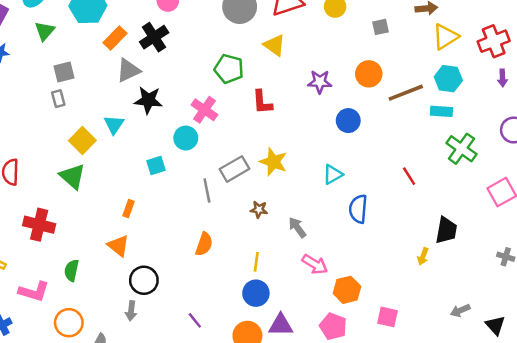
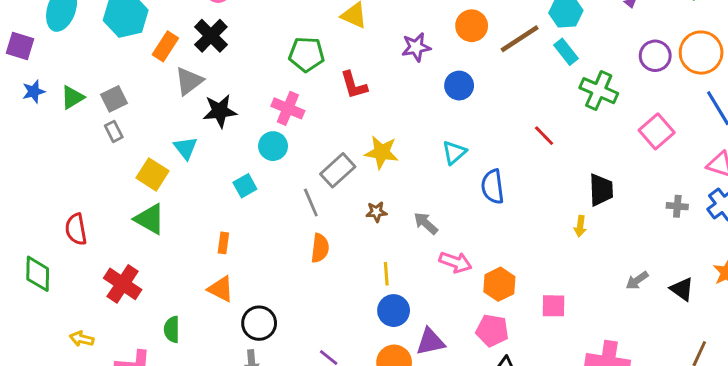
green triangle: (45, 31) -> (72, 97), moved, turned 30
cyan rectangle: (441, 111) -> (566, 52), turned 60
red cross: (39, 225) -> (123, 284), turned 32
orange semicircle: (204, 244) -> (320, 248), moved

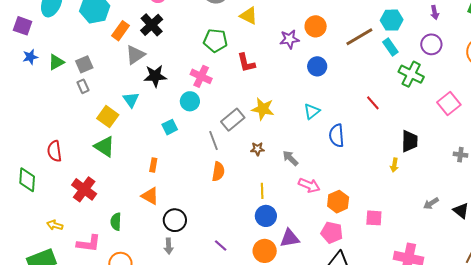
orange circle: (472, 26) -> (316, 26), moved
purple circle: (655, 56) -> (431, 44), moved

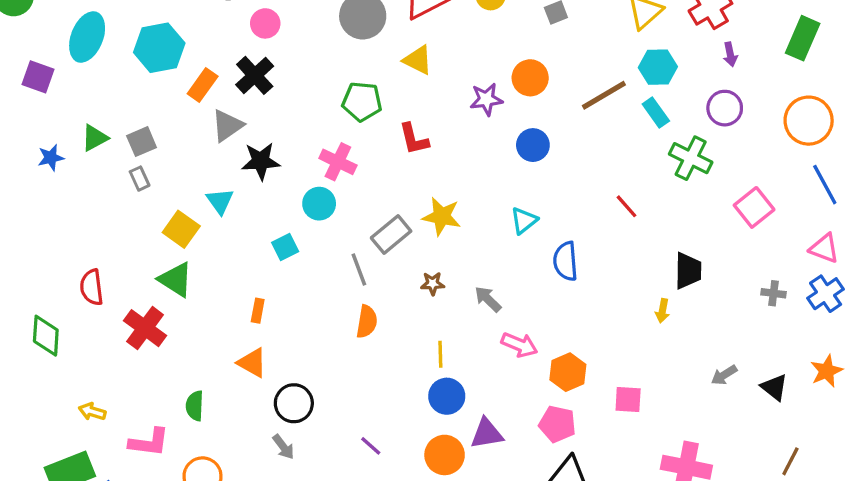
blue star: (30, 57) -> (51, 158), moved
red cross: (84, 189) -> (145, 328), moved
gray arrow: (169, 246) -> (283, 447), turned -35

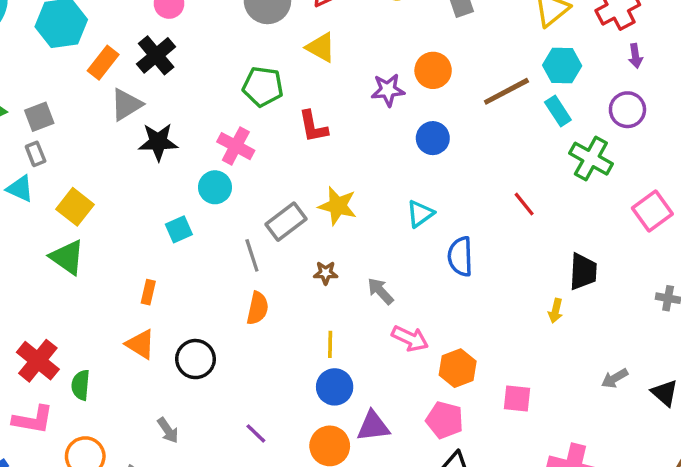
cyan triangle: (220, 201) -> (20, 189), moved, turned -32
red cross: (145, 328) -> (38, 361), moved
black circle: (294, 403) -> (195, 359), moved

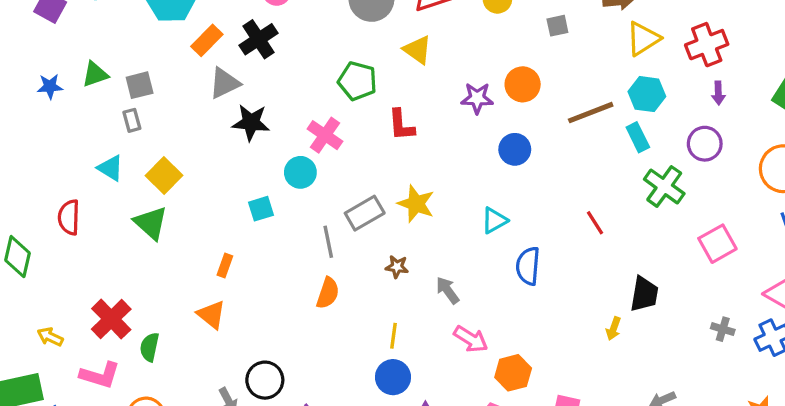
cyan triangle: (20, 189) -> (110, 168), moved
black circle: (195, 359) -> (265, 380), moved

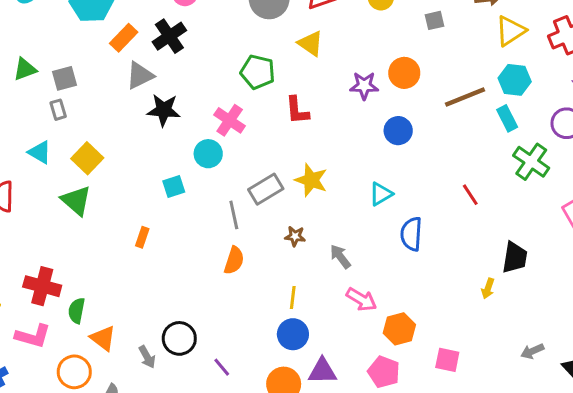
orange triangle: (211, 315) -> (103, 338), moved
red cross: (111, 319) -> (42, 286), turned -30

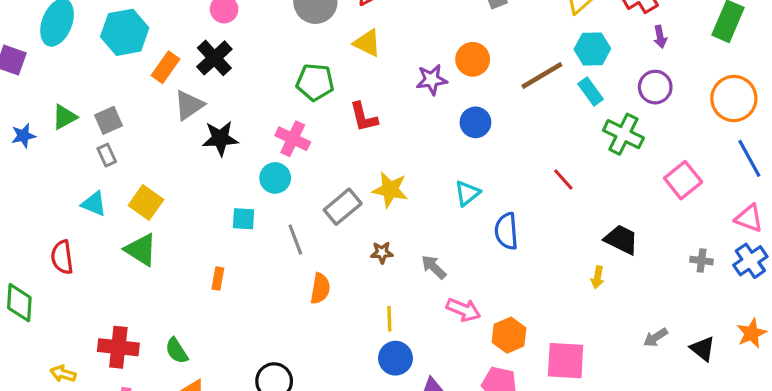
cyan square: (174, 186) -> (243, 219), turned 30
gray line: (234, 215) -> (295, 240), moved
black trapezoid: (515, 257) -> (621, 240), turned -64
green semicircle: (77, 311) -> (177, 351), moved, turned -35
pink square: (447, 360) -> (566, 361), size x1.5

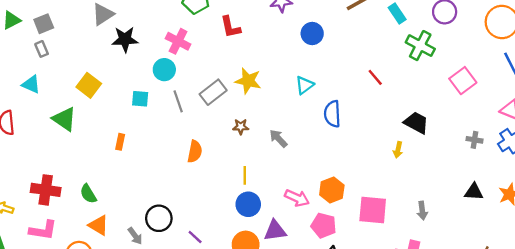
yellow square: (146, 203) -> (89, 85), moved
gray line: (295, 240) -> (178, 101), moved
pink arrow: (463, 310) -> (297, 198), moved
gray arrow: (655, 337) -> (422, 211), moved, turned -66
black triangle: (703, 349) -> (474, 192), moved, turned -36

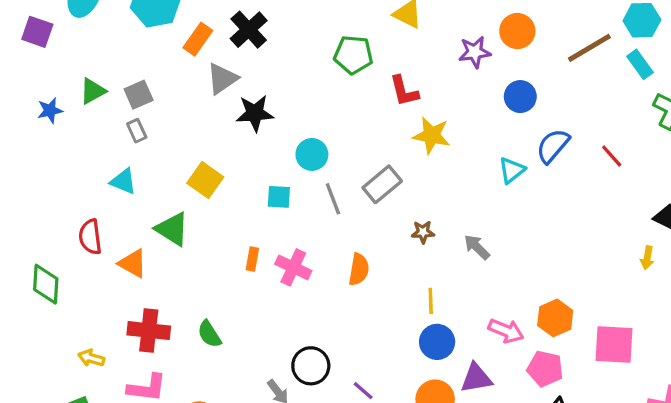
pink cross: (178, 41) -> (293, 267), moved
yellow star: (248, 81) -> (432, 135), moved
blue semicircle: (332, 114) -> (553, 146), moved, turned 45
orange triangle: (99, 225) -> (133, 263), moved

